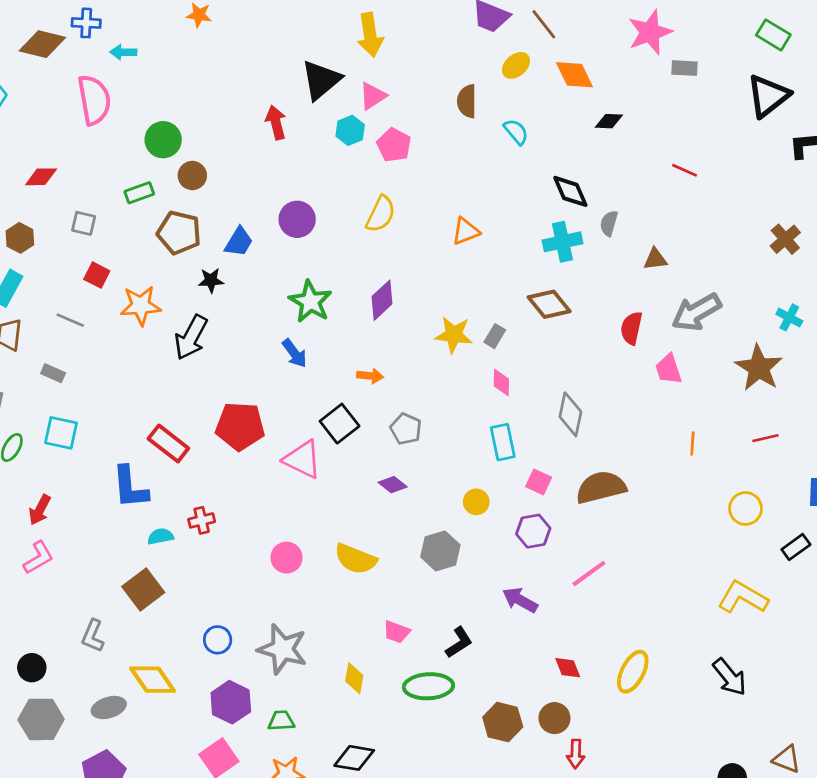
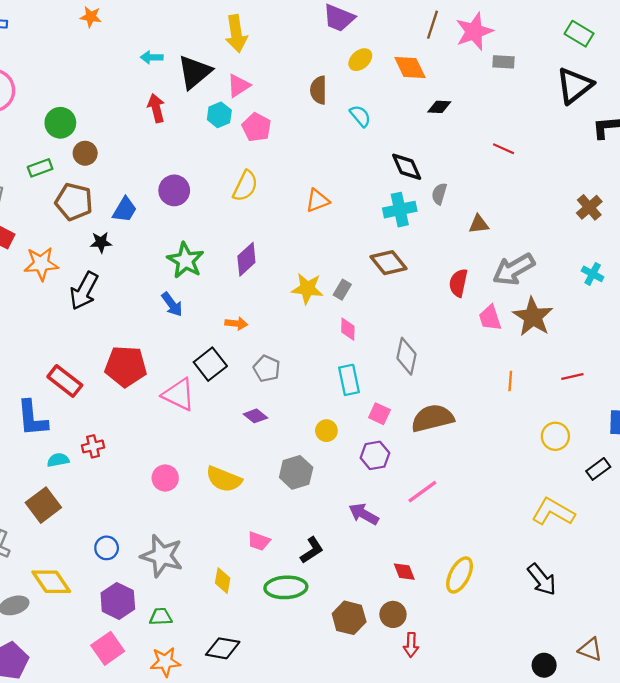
brown line: (544, 24) -> (432, 25), moved, turned 56
cyan arrow: (123, 52) -> (152, 57), moved
brown star: (759, 368) -> (533, 317), moved

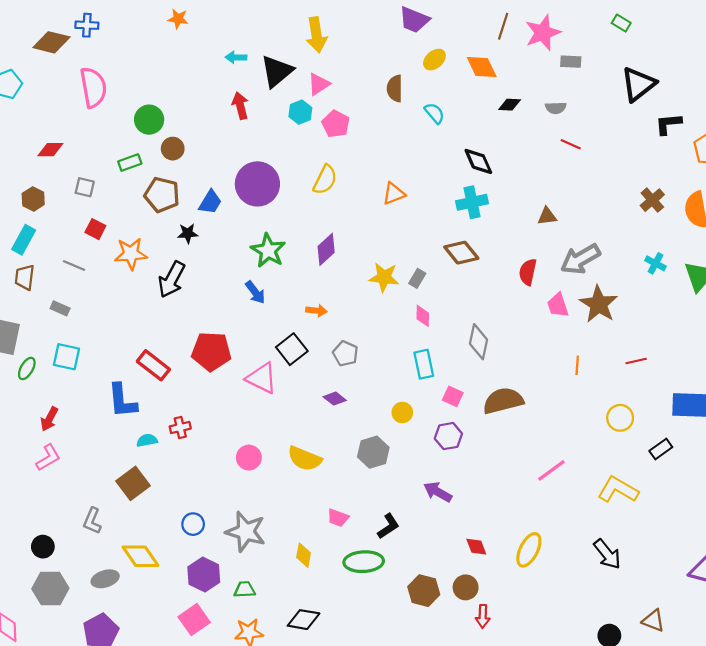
green rectangle: (579, 34) -> (621, 23), moved, size x0.7
purple circle: (174, 190) -> (257, 184), size x1.5
gray semicircle: (439, 194) -> (556, 108), moved, turned -108
pink line: (422, 492) -> (551, 470), moved

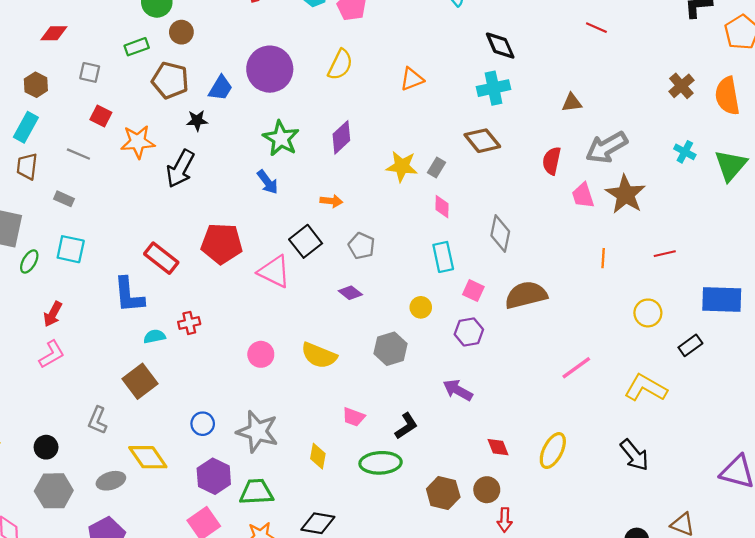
green trapezoid: (245, 590) -> (256, 492), size x1.5

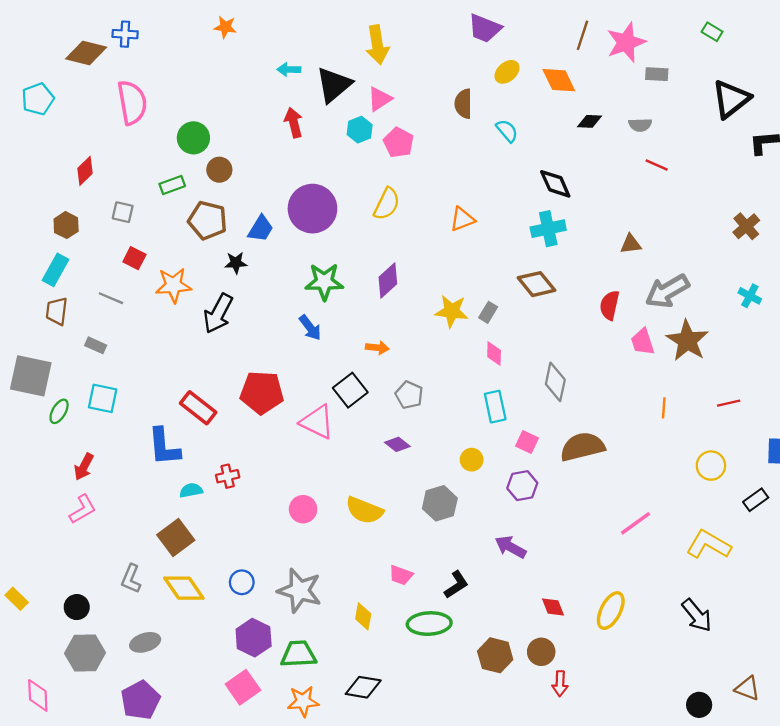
red diamond: (54, 33) -> (85, 171), turned -44
green star: (281, 138) -> (324, 282), turned -30
yellow diamond: (148, 457) -> (184, 588), moved

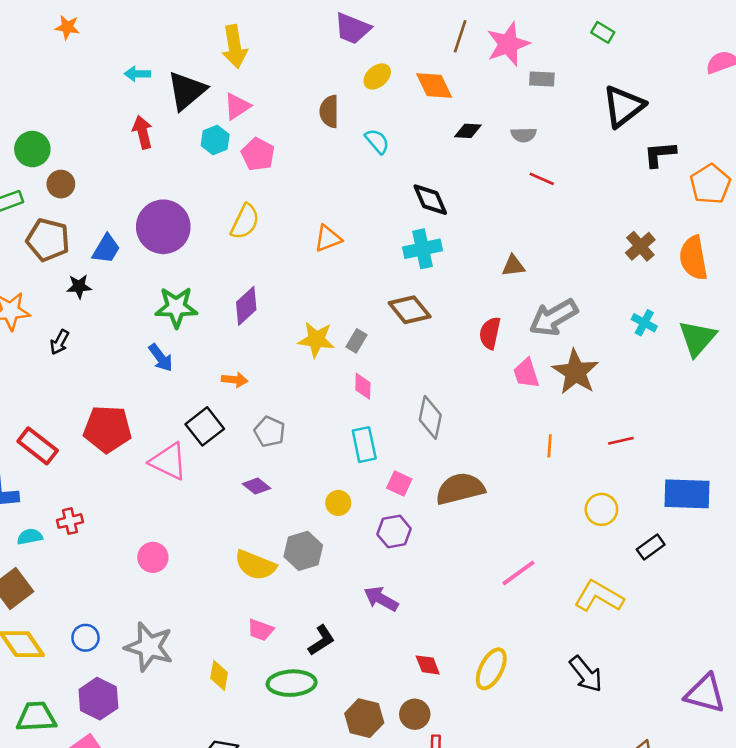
black arrow: (218, 314) -> (60, 342), size x0.6
yellow semicircle: (364, 510) -> (255, 565), moved
green trapezoid: (298, 654) -> (36, 717), moved

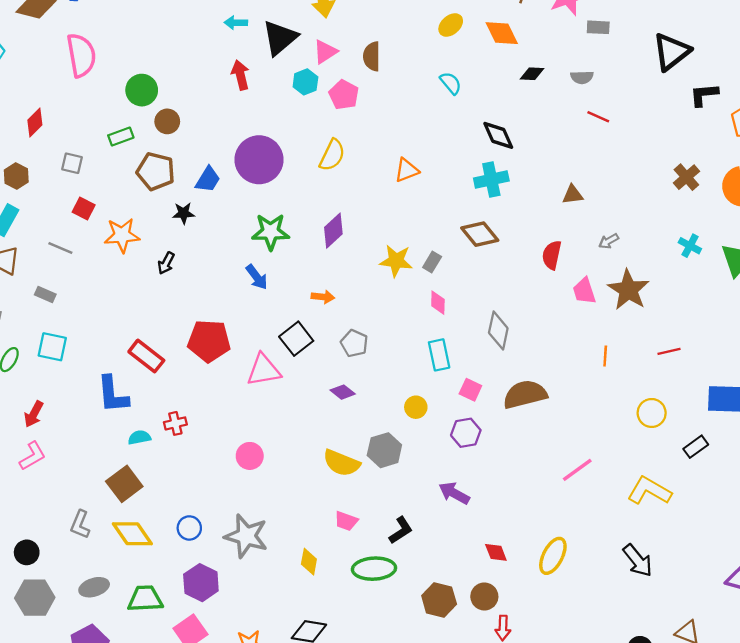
brown semicircle: (329, 111) -> (372, 56), moved
gray arrow: (553, 318) -> (609, 241), size x0.5
pink triangle: (168, 461) -> (264, 370), turned -36

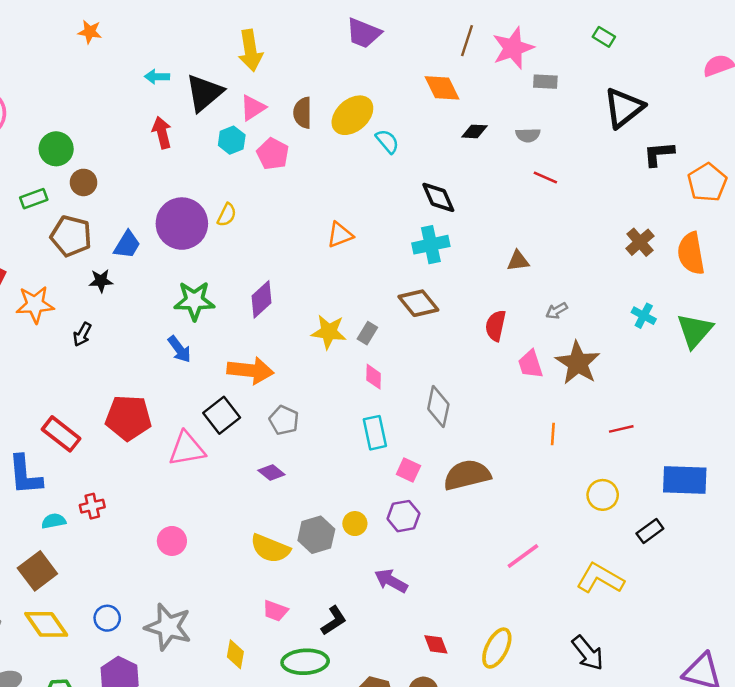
yellow ellipse: (451, 25) -> (352, 115), moved, size x1.6
yellow semicircle: (332, 155) -> (227, 215), moved, size x0.7
orange arrow: (323, 297) -> (250, 370), size x1.8
yellow circle: (416, 407) -> (355, 524), moved

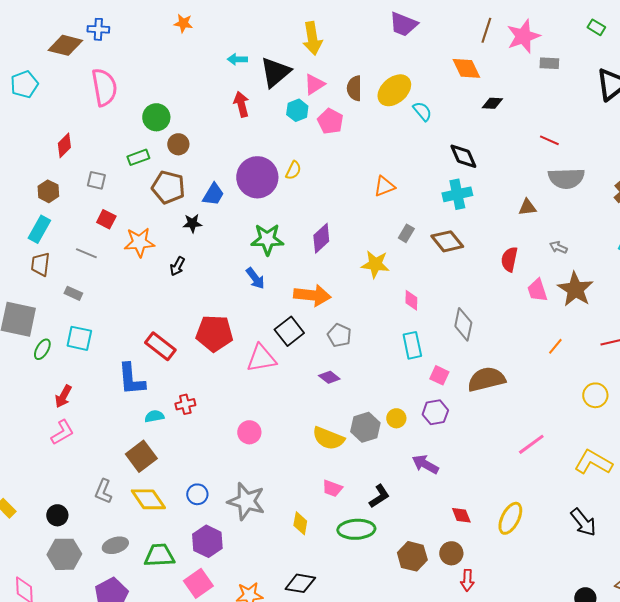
gray semicircle: (528, 135) -> (566, 178), moved, size x1.8
gray arrow: (557, 311) -> (558, 247), turned 54
gray rectangle: (367, 333) -> (406, 233), moved
orange line: (553, 434) -> (555, 346), turned 36

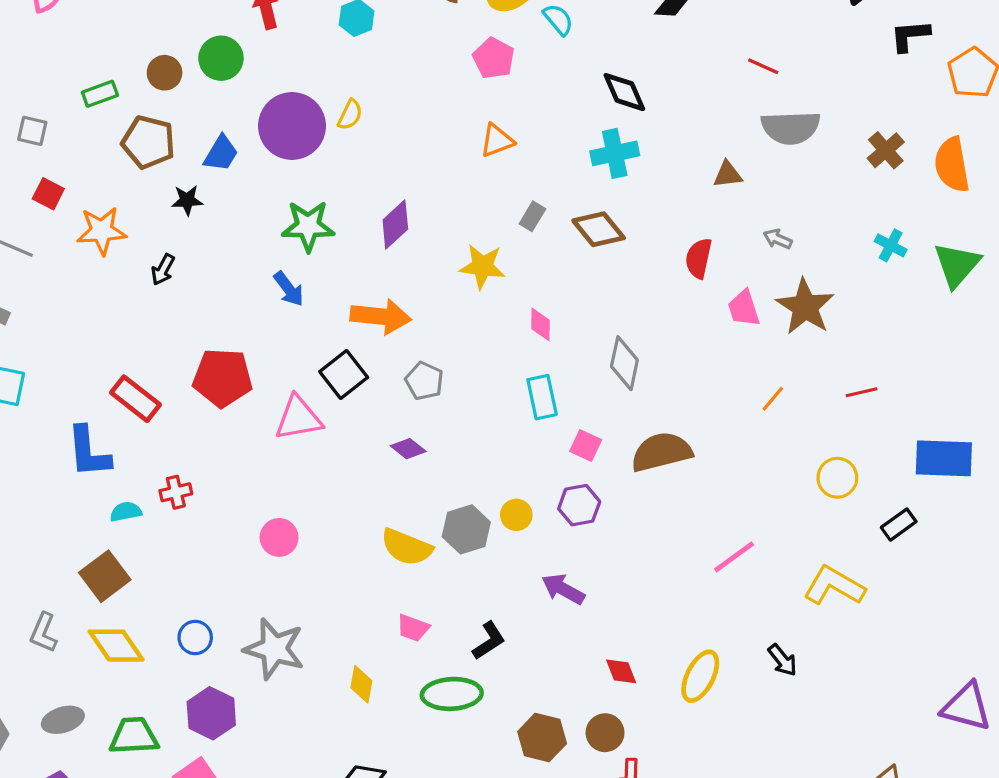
green circle: (156, 117) -> (221, 58), moved
pink pentagon: (330, 121) -> (494, 58), moved
black arrow: (583, 522) -> (783, 660), moved, size x0.7

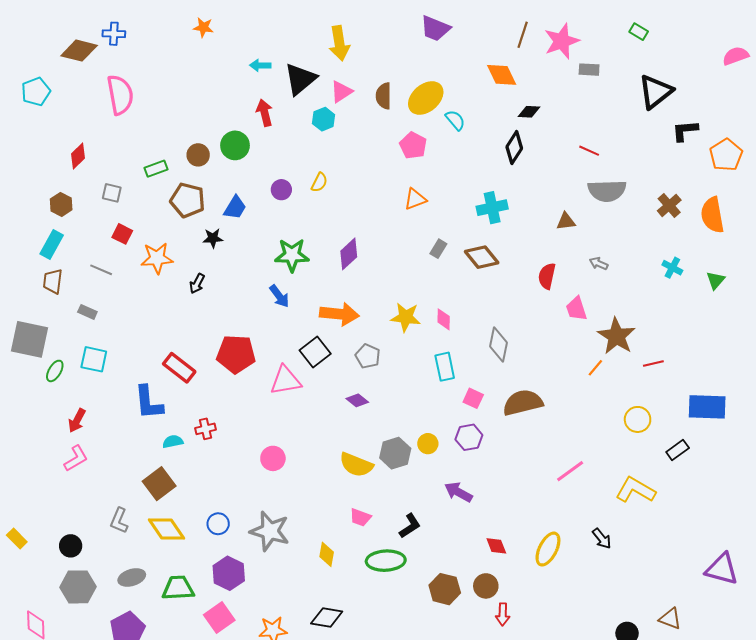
black diamond: (624, 92) -> (514, 148), moved, turned 56
purple circle: (292, 126) -> (281, 190), size x0.5
green triangle: (957, 265) -> (716, 280), size x0.6
yellow star: (482, 266) -> (406, 317), moved
brown star: (805, 307) -> (616, 336), moved

